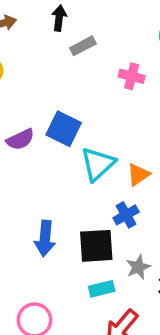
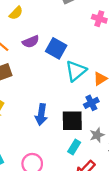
purple semicircle: (20, 139) -> (31, 42), moved
cyan rectangle: (102, 289) -> (74, 147), turned -48

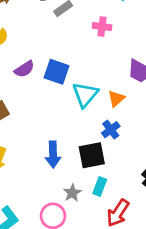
gray star: (97, 135) -> (72, 193), moved

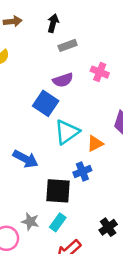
purple semicircle: (24, 69) -> (63, 80), moved
blue arrow: (53, 155) -> (25, 159), moved, turned -75
gray star: (72, 193) -> (30, 222), turned 30

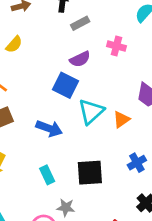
blue arrow: (25, 159) -> (49, 128), moved
blue cross: (82, 171) -> (137, 163), moved
cyan rectangle: (58, 222) -> (47, 175), moved, turned -54

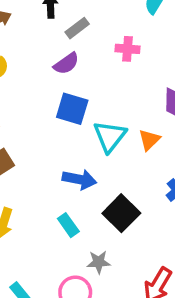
purple semicircle: (80, 59) -> (66, 64), moved
blue arrow: (49, 128) -> (79, 179), moved
black square: (90, 173) -> (121, 213), turned -32

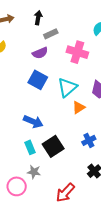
pink cross: (127, 49) -> (77, 52), size x1.5
cyan triangle: (110, 136) -> (67, 87), moved
cyan rectangle: (68, 225) -> (30, 147), moved

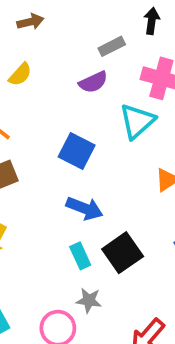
black arrow: (38, 18) -> (152, 21), moved
blue square: (38, 80) -> (77, 151), moved
cyan triangle: (67, 87) -> (137, 121), moved

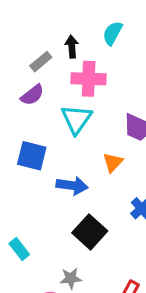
black arrow: (152, 21) -> (72, 47), moved
blue arrow: (85, 208) -> (72, 185), moved
cyan rectangle: (80, 256) -> (19, 249), moved

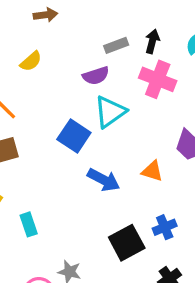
cyan triangle: (76, 119) -> (110, 112), moved
orange triangle: (113, 162) -> (152, 171), turned 45
black square: (90, 232) -> (127, 243), moved

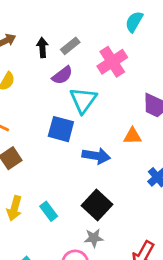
black arrow: (152, 41) -> (42, 47), moved
pink cross: (158, 79) -> (112, 62), turned -36
black square: (127, 243) -> (97, 205), moved

